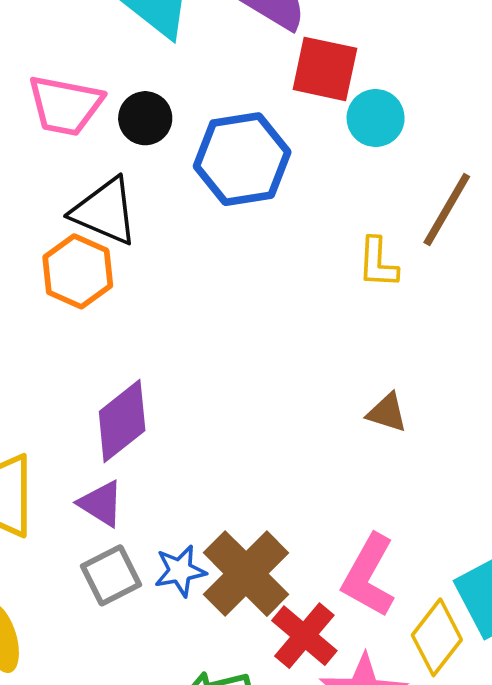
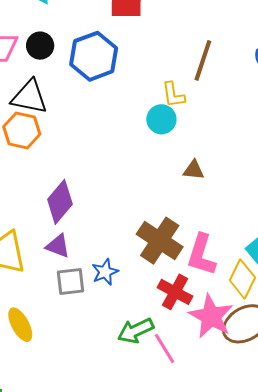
cyan circle: (376, 118) -> (161, 119), moved
brown cross: (246, 574) -> (160, 241), moved
gray square: (111, 575) -> (70, 281), turned 32

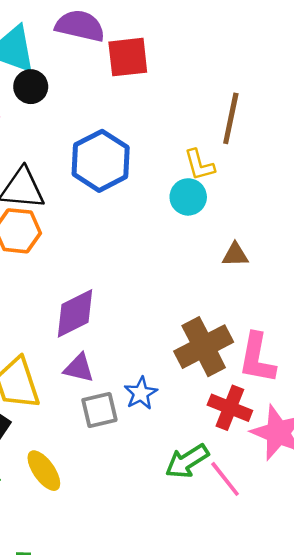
black circle: (40, 46) -> (31, 87), moved
blue hexagon: (94, 56) -> (101, 161), moved
purple diamond: (60, 202) -> (75, 313), turned 30
brown cross: (160, 241) -> (204, 347), turned 36

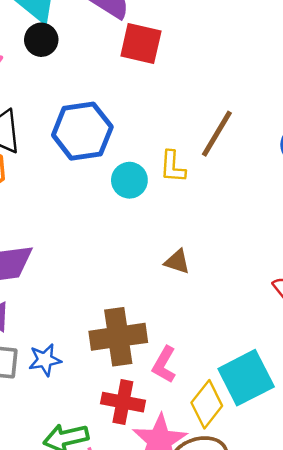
cyan circle: (188, 197) -> (129, 180), moved
pink L-shape: (257, 358) -> (164, 365), size x0.7
red cross: (230, 408) -> (123, 402), turned -30

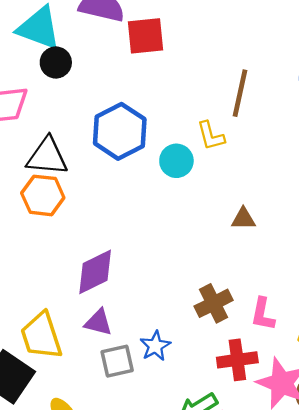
brown cross: (118, 337) -> (214, 303), size x0.7

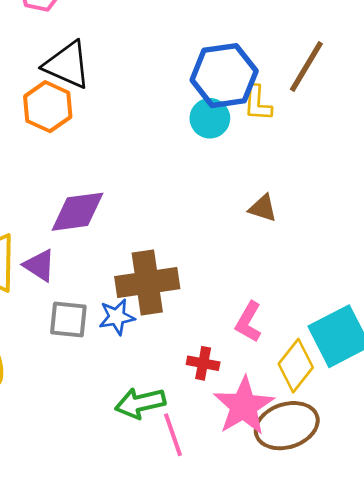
blue hexagon: (120, 131) -> (224, 76), moved
brown cross: (214, 303) -> (147, 283), moved, size x1.4
purple triangle: (98, 322) -> (39, 265), moved
red cross: (237, 360) -> (203, 363), size x0.7

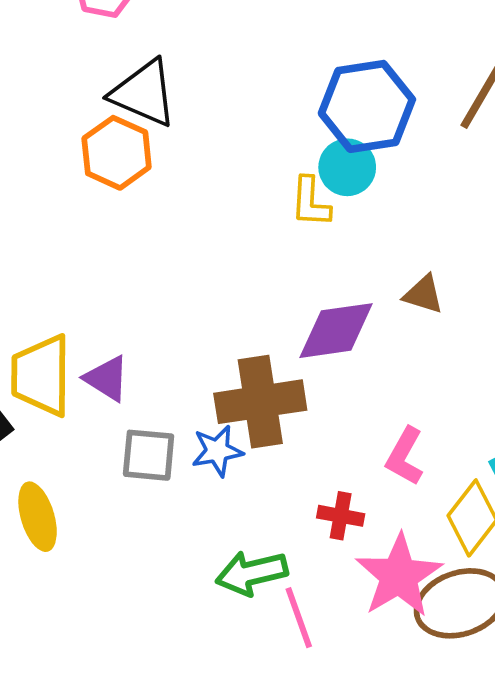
yellow L-shape: (258, 103) -> (310, 202), moved
purple diamond: (77, 212) -> (336, 331), moved

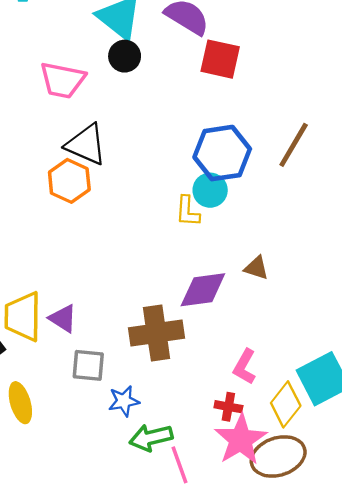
blue star: (217, 451) -> (124, 401), moved
red cross: (341, 516) -> (228, 407), moved

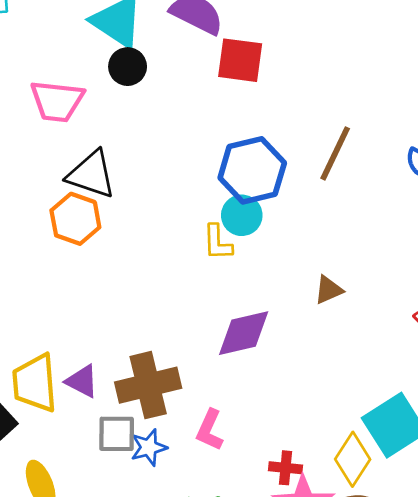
brown triangle: (256, 268) -> (329, 290), moved, turned -36
brown cross: (157, 333) -> (148, 385), moved
pink L-shape: (245, 367) -> (210, 430), moved
blue star: (124, 401) -> (149, 447), moved

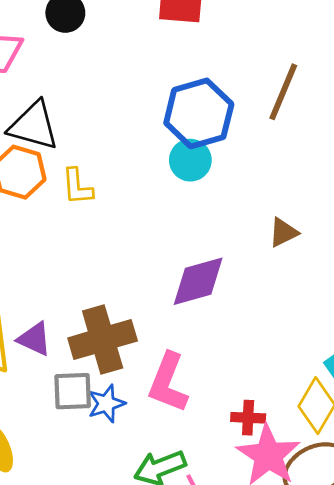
yellow L-shape: (217, 242) -> (77, 187), moved
pink L-shape: (210, 430) -> (168, 383), size x1.4

